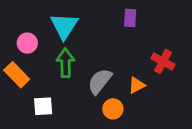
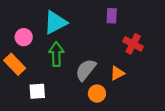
cyan triangle: (64, 26) -> (55, 22), turned 30
red cross: (163, 61) -> (133, 44), moved

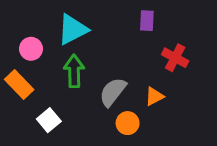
white square: (37, 91) -> (49, 120), turned -36

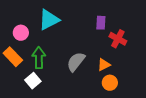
purple rectangle: (147, 21) -> (101, 23), moved
green arrow: (74, 71) -> (39, 58), moved
orange circle: (128, 123) -> (110, 83), moved

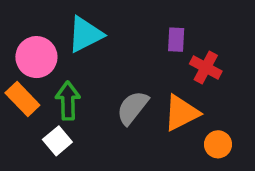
pink circle: (21, 33) -> (36, 57), size x1.5
orange triangle: (104, 65) -> (181, 113), size x1.6
orange circle: (110, 83) -> (218, 144), moved

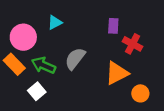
cyan triangle: (85, 34) -> (55, 23), size x0.6
green arrow: (68, 101) -> (44, 65), turned -65
gray semicircle: (132, 108) -> (75, 59), moved

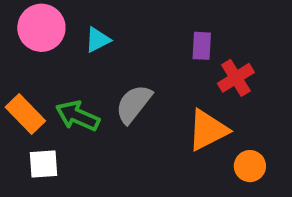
pink circle: (23, 37) -> (41, 28), moved
red cross: (132, 44) -> (236, 78), turned 30
white square: (37, 91) -> (43, 164), moved, turned 36

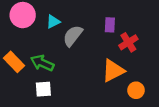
gray semicircle: (134, 104) -> (73, 36), moved
white square: (43, 164) -> (43, 89), moved

